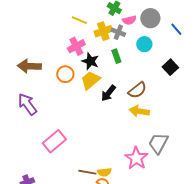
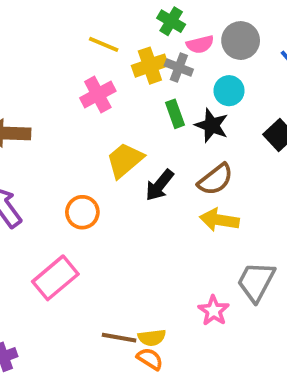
black star: (90, 61) -> (212, 125), moved
orange circle: (65, 74) -> (82, 212), moved
pink star: (136, 158) -> (214, 311), size x0.7

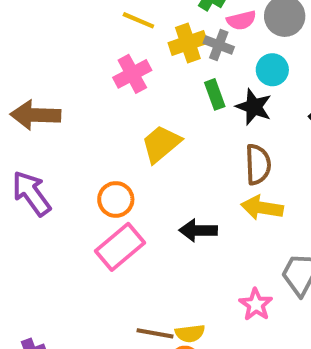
brown semicircle: (216, 179) -> (258, 164), turned -54
black arrow: (160, 185) -> (198, 230), moved, turned 52
pink rectangle: (55, 278) -> (120, 247), moved

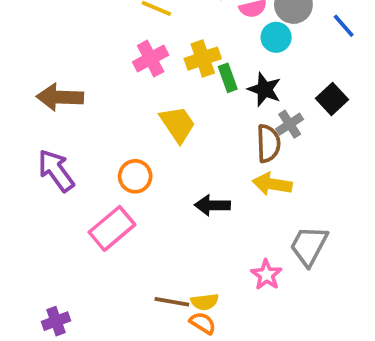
yellow cross: (188, 43) -> (203, 59), moved
gray cross: (219, 45) -> (290, 124), moved, turned 36
cyan circle: (272, 70) -> (276, 37), moved
yellow trapezoid: (161, 144) -> (178, 124), turned 96
pink rectangle: (120, 247) -> (112, 228), moved

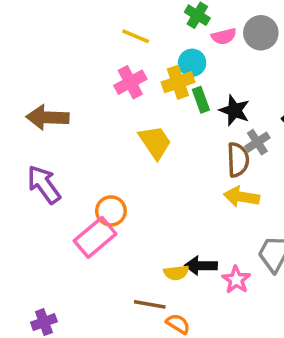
cyan circle: (276, 37) -> (192, 63), moved
orange circle: (135, 176) -> (111, 211), moved
black arrow: (212, 205) -> (201, 266), moved
yellow semicircle: (205, 302) -> (176, 273), moved

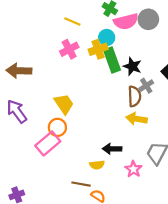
pink semicircle: (224, 36) -> (126, 21), size x1.6
green rectangle: (201, 100) -> (112, 60), size x1.6
yellow trapezoid: (155, 142) -> (64, 104), moved
black arrow: (201, 266) -> (112, 149), moved

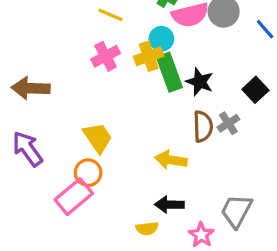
gray cross: (146, 86) -> (228, 123), moved
yellow arrow: (137, 119) -> (171, 160), moved

